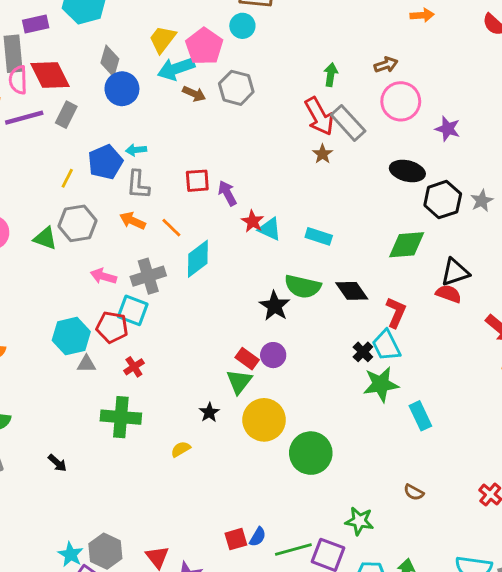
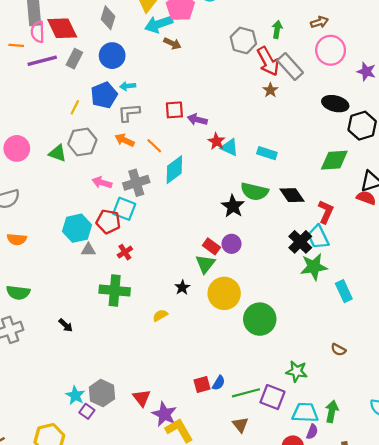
gray hexagon: (236, 88) -> (243, 40), moved
blue circle: (122, 89) -> (112, 56), moved
gray L-shape: (138, 185) -> (129, 113), turned 80
purple arrow: (227, 193) -> (197, 120), turned -48
black cross: (363, 352) -> (300, 242), size x1.5

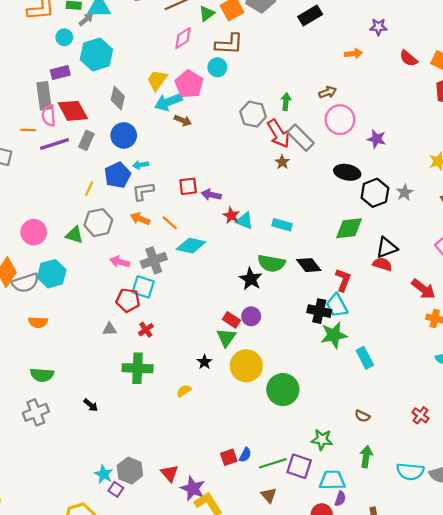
cyan diamond: (174, 170) -> (191, 246), turned 52
cyan hexagon: (77, 228) -> (52, 274), moved
black cross: (300, 242) -> (319, 311), turned -30
green arrow: (332, 411) -> (366, 457), moved

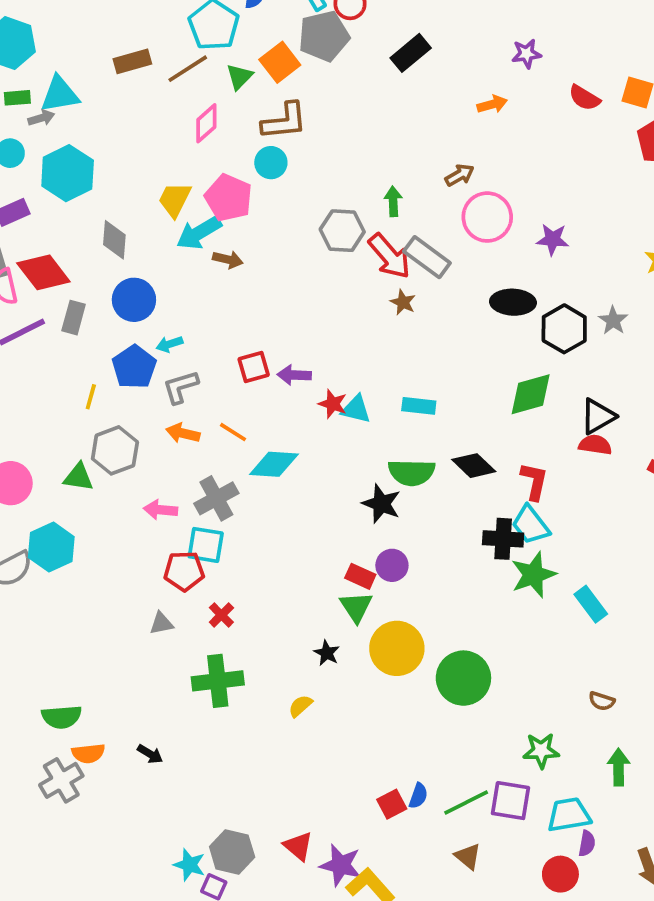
gray arrow: (86, 19) -> (41, 118), turned 32
orange semicircle: (38, 322) -> (88, 753), moved

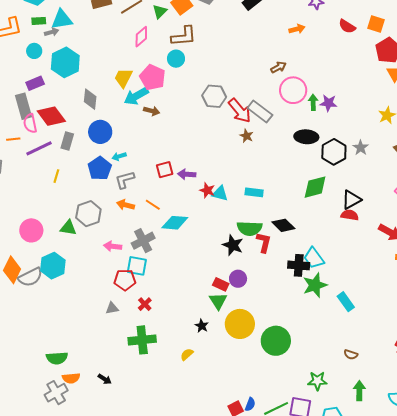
green arrow: (393, 201) -> (313, 102), moved
yellow line: (91, 397) -> (56, 176), moved
red L-shape: (534, 481) -> (264, 242), moved

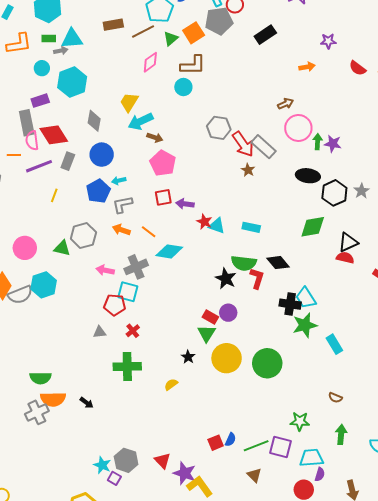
pink pentagon: (153, 77) -> (163, 163), moved
green circle: (276, 341) -> (267, 363), moved
orange semicircle: (71, 378) -> (53, 399), size x1.4

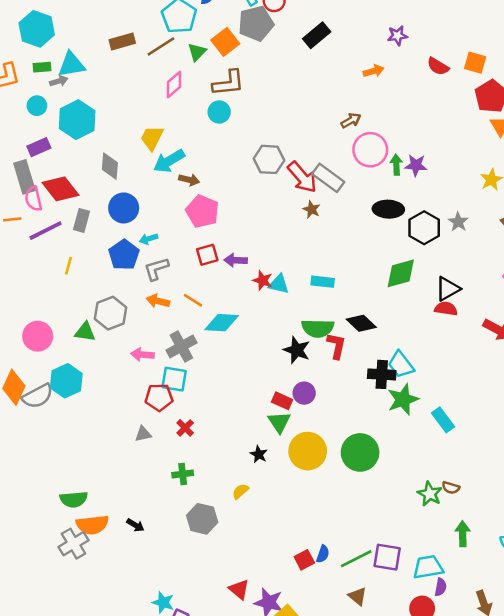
green cross: (127, 366) -> (183, 474), size x0.6
green star: (300, 421) -> (430, 494), moved, turned 30
gray hexagon: (126, 460) -> (202, 519), moved

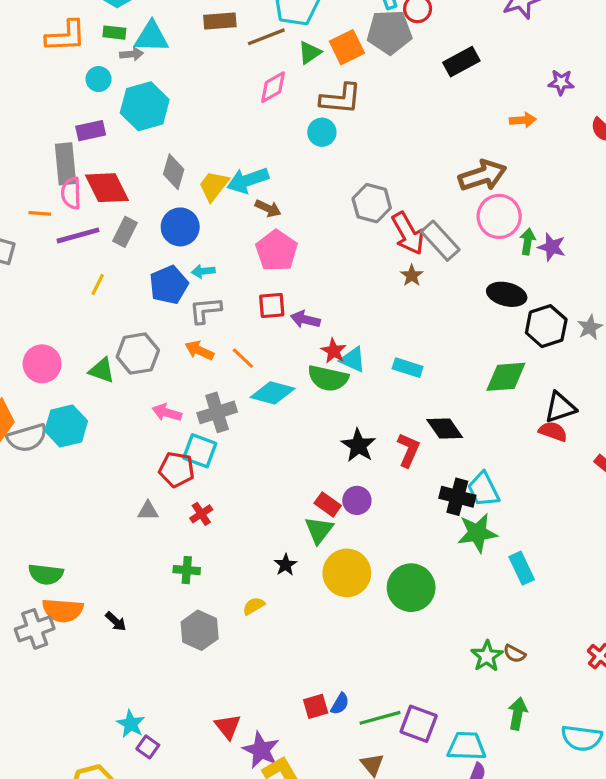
brown arrow: (351, 120) -> (482, 176), size x1.8
yellow trapezoid: (152, 138) -> (214, 186), moved
green semicircle: (318, 328) -> (328, 378), moved

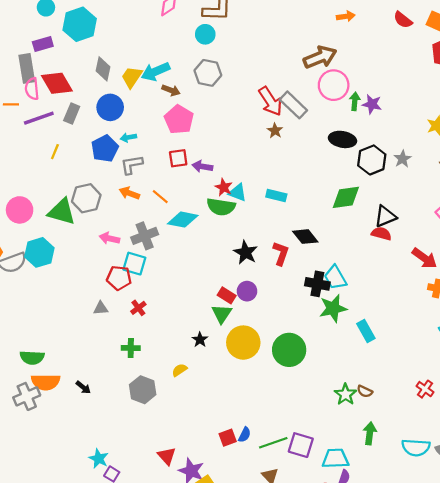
gray hexagon: (372, 203) -> (208, 73), moved
green triangle: (102, 370) -> (62, 212), size x1.5

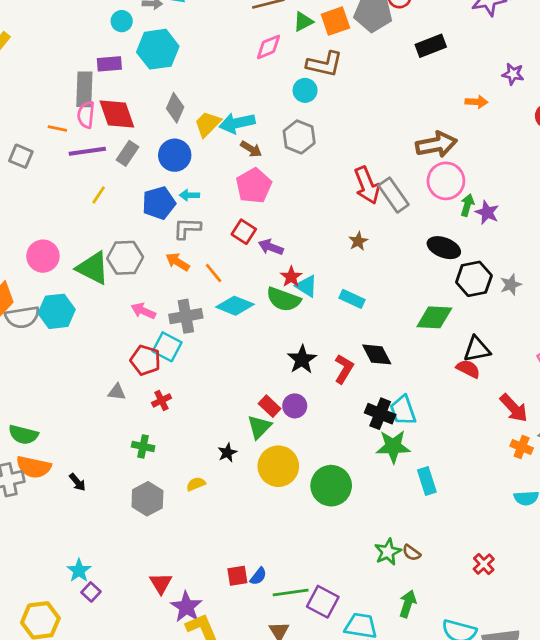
brown star: (275, 131) -> (358, 241), moved
red square: (178, 158) -> (244, 232), turned 30

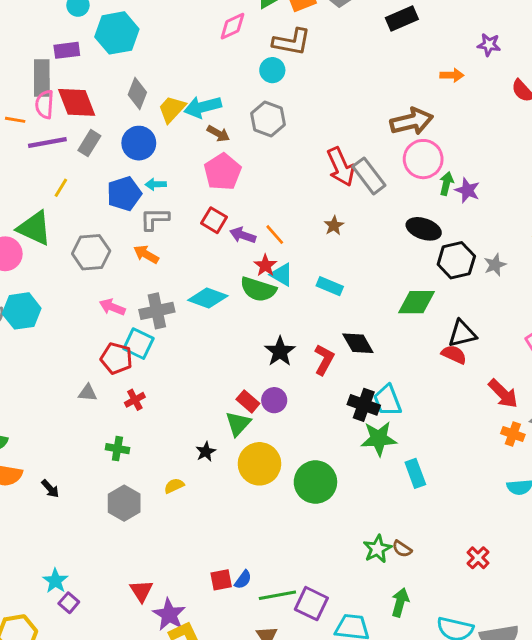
green triangle: (93, 268) -> (34, 228), moved
orange line: (214, 273) -> (275, 235), moved

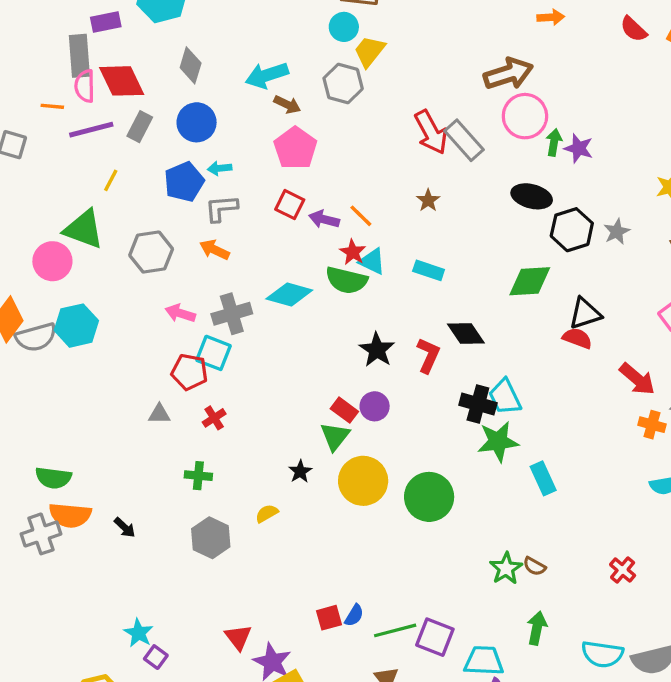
yellow trapezoid: (172, 109) -> (369, 51), moved

